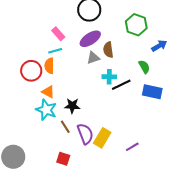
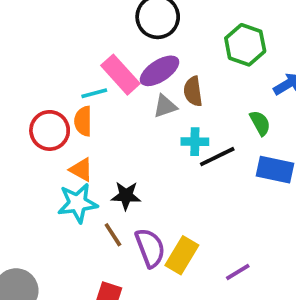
pink rectangle: (58, 34) -> (120, 75), moved, size x1.5
cyan star: (46, 110) -> (78, 203), turned -30

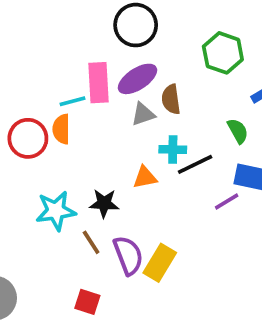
pink rectangle: (120, 75) -> (98, 83), turned 39
orange triangle: (81, 170) -> (145, 177), moved, turned -40
purple line: (238, 272) -> (227, 201), moved

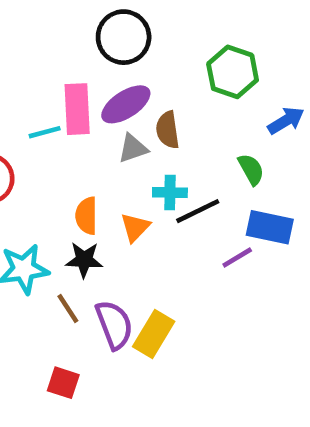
orange semicircle: (61, 129) -> (86, 216), moved
orange triangle: (145, 177) -> (135, 227), turned -35

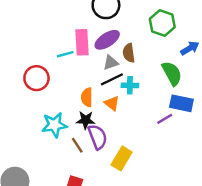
green semicircle: (251, 169) -> (172, 73), size x1.5
black line: (198, 211) -> (112, 79), moved
orange triangle: (135, 227) -> (112, 103), turned -35
purple semicircle: (114, 325) -> (98, 137), moved

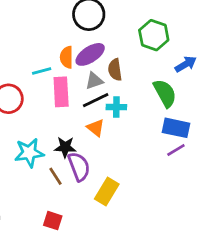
pink rectangle: (82, 42) -> (61, 92), moved
orange semicircle: (87, 97) -> (67, 57), moved
purple line: (165, 119) -> (176, 150), moved

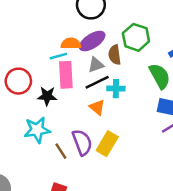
green hexagon: (154, 35) -> (136, 37), moved
orange semicircle: (67, 57) -> (71, 44), turned 90
cyan line: (42, 71) -> (58, 56), moved
black star: (65, 147) -> (47, 96), moved
yellow rectangle: (107, 191) -> (107, 144), moved

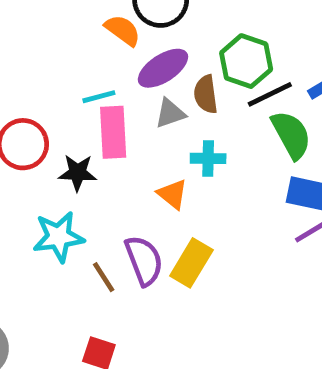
orange semicircle: (71, 44) -> (123, 30), moved, turned 36
black line: (97, 82) -> (270, 94), moved

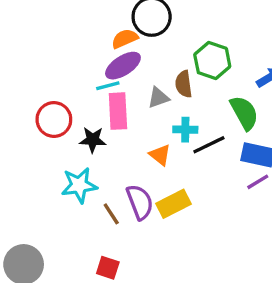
orange semicircle: (123, 30) -> (125, 39), turned -60
purple ellipse: (163, 68) -> (123, 66), moved
black line: (270, 94) -> (209, 145), moved
yellow rectangle: (191, 263) -> (174, 204), turned 32

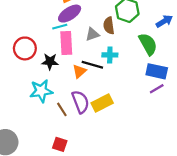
black line: (209, 145) -> (92, 65), moved, turned 42
orange triangle: (160, 155) -> (79, 71), moved, turned 40

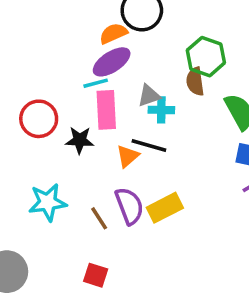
brown semicircle: (109, 26) -> (195, 81), moved
cyan cross: (110, 55) -> (161, 110), moved
cyan star: (41, 91) -> (48, 202), moved

